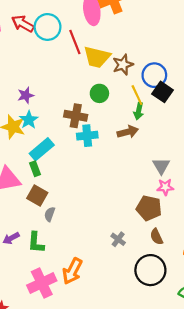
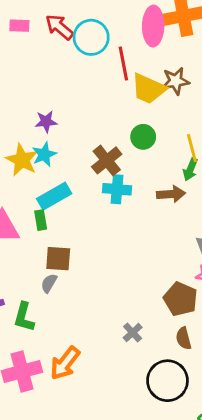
brown star: (123, 65) -> (176, 81), moved
brown cross: (76, 116) -> (107, 160), turned 30
brown square: (37, 195) -> (58, 259), moved, turned -36

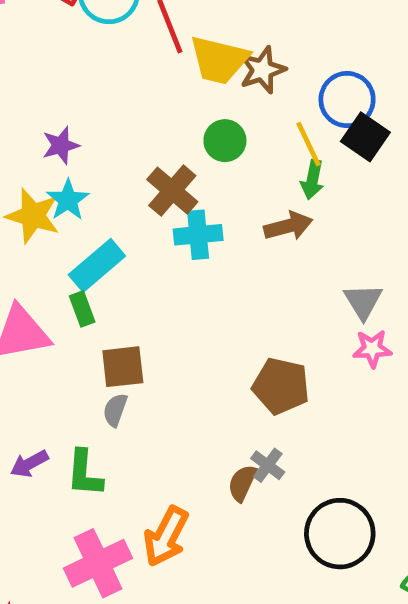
brown star: (176, 81) -> (262, 70), moved
brown pentagon: (181, 299) -> (281, 386), moved
brown semicircle: (184, 338) -> (242, 483), moved, turned 50

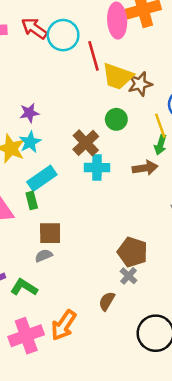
gray semicircle: (115, 410) -> (44, 256), turned 42
gray cross: (268, 465) -> (129, 276), moved
green L-shape: (85, 473) -> (24, 287), turned 112

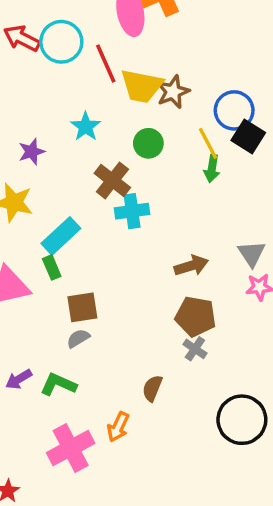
cyan star: (30, 142) -> (86, 127), moved
brown arrow: (145, 168) -> (191, 266), moved
brown semicircle: (107, 301) -> (152, 388), moved
orange arrow: (64, 325) -> (118, 427), size x0.7

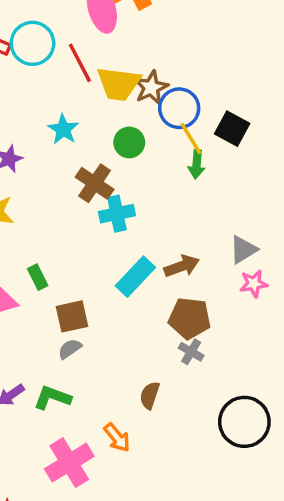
blue circle: (234, 110) -> (179, 108), moved
cyan rectangle: (61, 236) -> (135, 277), moved
gray triangle: (252, 254) -> (243, 250), turned 36
orange arrow: (118, 427) -> (117, 438), turned -60

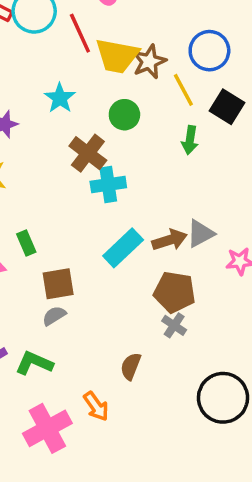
blue circle: (179, 108) -> (209, 51), moved
yellow line: (191, 138) -> (183, 90), moved
gray triangle: (243, 250) -> (200, 234), moved

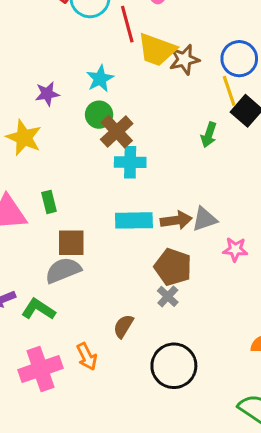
yellow line: (183, 90) -> (229, 91), moved
green circle: (124, 115) -> (99, 115), moved
cyan rectangle: (123, 248) -> (134, 220), turned 33
gray semicircle: (54, 316) -> (63, 270), size x1.6
black circle: (223, 398) -> (174, 366), moved

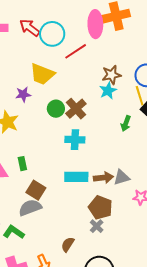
red line: (127, 24) -> (76, 51), turned 70
yellow trapezoid: (157, 50) -> (42, 74), moved
cyan star: (100, 79) -> (108, 91), moved
brown cross: (117, 132) -> (76, 109), moved
brown square: (71, 243) -> (36, 190), turned 30

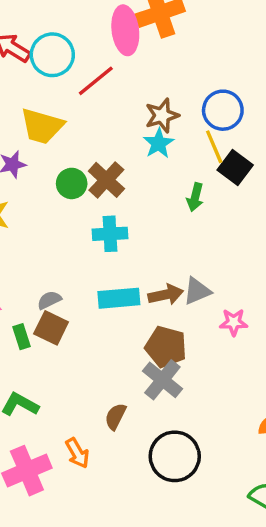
green rectangle: (22, 164) -> (21, 337), moved
gray semicircle: (30, 208) -> (49, 300), moved, size x0.6
gray cross: (97, 226) -> (162, 380), size x1.6

